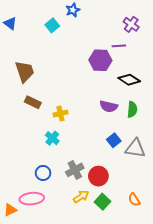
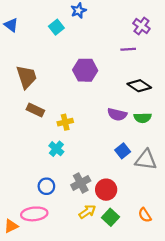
purple hexagon: (100, 60) -> (85, 70), moved
green semicircle: (132, 109) -> (143, 118), turned 84

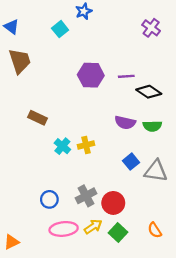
purple line: (128, 49) -> (126, 76), moved
brown trapezoid: (27, 77) -> (20, 61), moved
yellow cross: (65, 122) -> (86, 145), moved
cyan cross: (56, 149) -> (62, 146), moved
pink ellipse: (34, 214) -> (64, 229), moved

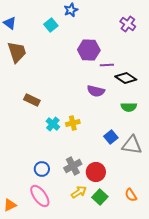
purple hexagon: (91, 75) -> (89, 50), moved
purple semicircle: (125, 122) -> (96, 91), moved
pink ellipse: (64, 229) -> (40, 196), moved, turned 60

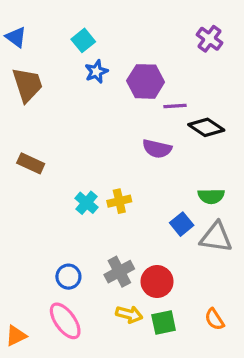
blue star: (71, 10) -> (96, 72), moved
brown rectangle: (32, 100) -> (31, 163), moved
green semicircle: (129, 107) -> (211, 196), moved
yellow arrow: (79, 192) -> (129, 314), turned 49
green square: (100, 197) -> (164, 323), turned 35

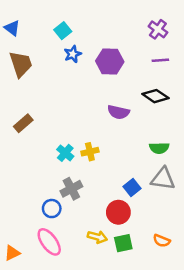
purple line: (175, 106) -> (160, 60), moved
brown rectangle: (31, 163) -> (23, 123), turned -66
blue square: (182, 224) -> (132, 188), moved
gray cross: (119, 272) -> (71, 189), moved
orange semicircle: (214, 319) -> (162, 241), turned -35

